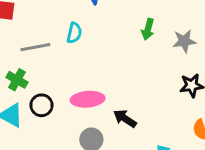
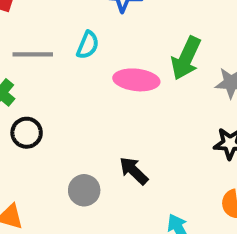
green arrow: (148, 29) -> (186, 58), size x1.5
pink ellipse: (88, 99) -> (136, 80), moved

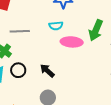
cyan semicircle: (88, 45) -> (56, 26), moved, turned 64
black arrow: (134, 171) -> (47, 71), moved

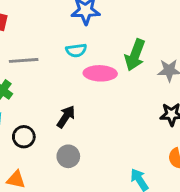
black circle: (18, 70) -> (24, 137), moved
black arrow: (47, 71) -> (66, 117), turned 84

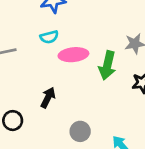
green arrow: (135, 55) -> (107, 65), moved
gray circle: (68, 156) -> (80, 131), moved

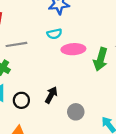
black arrow: (48, 98) -> (51, 95), moved

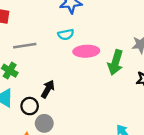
black arrow: (51, 95) -> (48, 89), moved
gray circle: (76, 112) -> (44, 123), moved

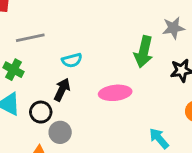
cyan semicircle: (66, 35) -> (72, 60), moved
pink ellipse: (86, 51) -> (115, 93), moved

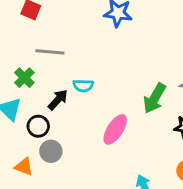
black arrow: (62, 90) -> (58, 100), moved
pink ellipse: (115, 93) -> (115, 129), turned -68

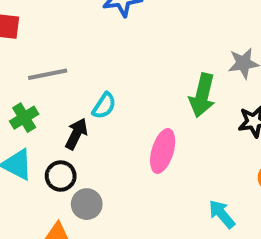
green cross: (24, 78) -> (24, 118), turned 30
cyan semicircle: (83, 86) -> (104, 106), turned -42

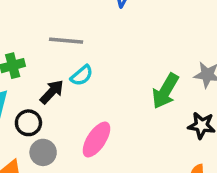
gray line: (48, 74) -> (66, 41), moved
pink ellipse: (163, 151) -> (96, 140), moved

